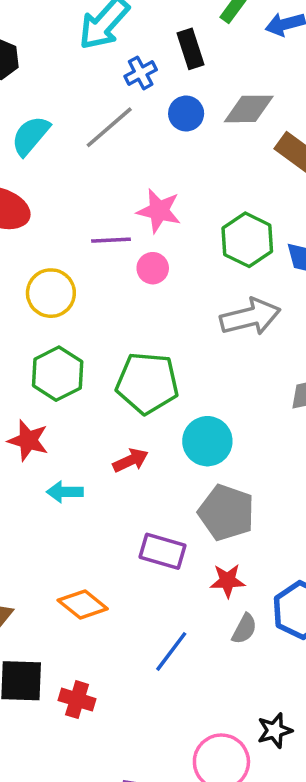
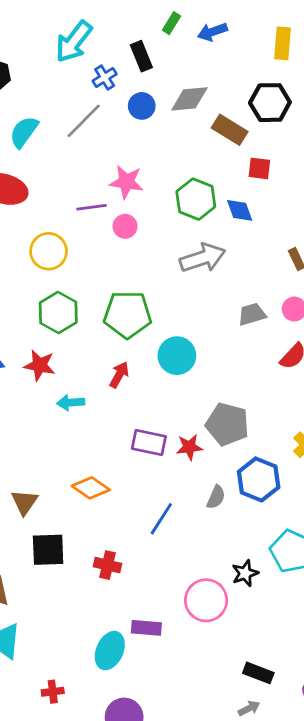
red arrow: (131, 460) -> (119, 375), turned -32
gray pentagon: (226, 513) -> (227, 424), moved
red star: (228, 581) -> (189, 447), moved
red cross: (77, 700) -> (108, 565), moved

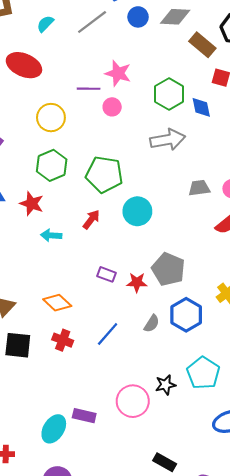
cyan semicircle: (24, 132) -> (45, 24), size x0.7
purple rectangle: (149, 442) -> (106, 274), size x0.7
red cross: (108, 565) -> (63, 340), moved

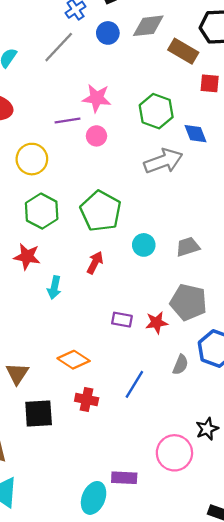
blue diamond: (201, 107) -> (195, 134), moved
green pentagon: (104, 174) -> (101, 211), turned 30
gray trapezoid: (199, 188) -> (188, 247), moved
cyan circle: (137, 211) -> (144, 245), size x0.7
cyan arrow: (51, 235) -> (54, 288), turned -72

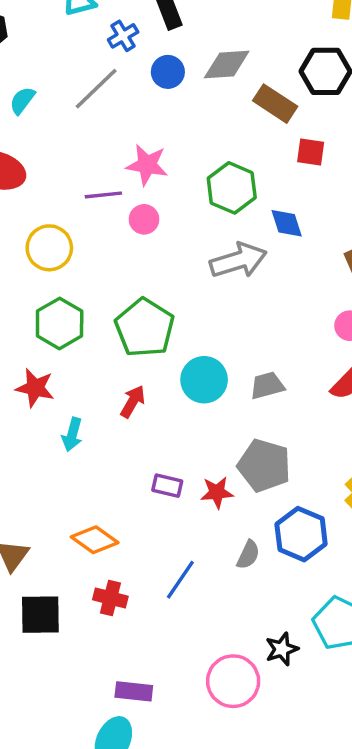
cyan circle: (144, 245) -> (204, 380), size x1.4
purple rectangle: (124, 478) -> (134, 691), moved

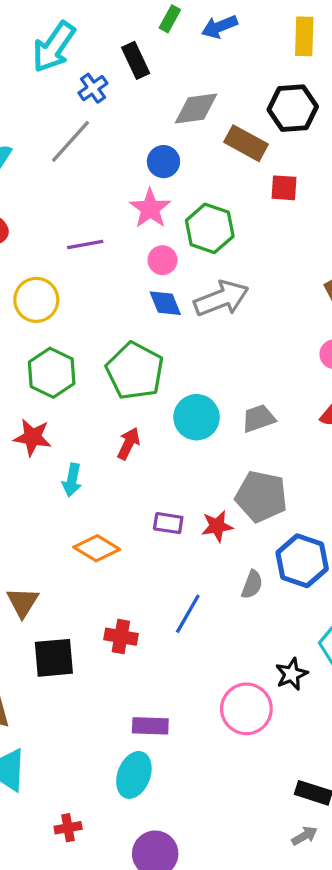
blue circle: (168, 72) -> (163, 162), moved
pink star: (147, 165) -> (150, 209), moved, turned 30
pink circle: (144, 219) -> (162, 260), moved
blue diamond: (287, 223) -> (165, 303), moved
orange diamond: (95, 540) -> (97, 548), moved

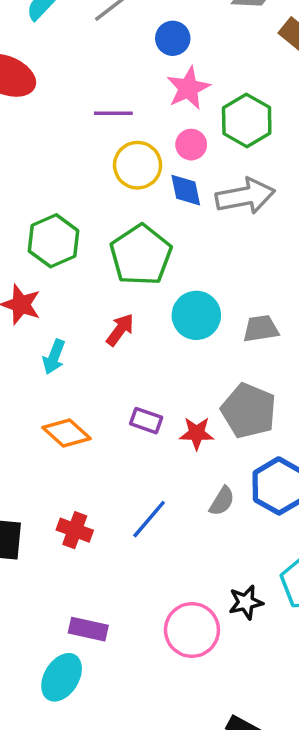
blue circle: (163, 162) -> (173, 38), moved
yellow circle: (36, 300) -> (138, 165), moved

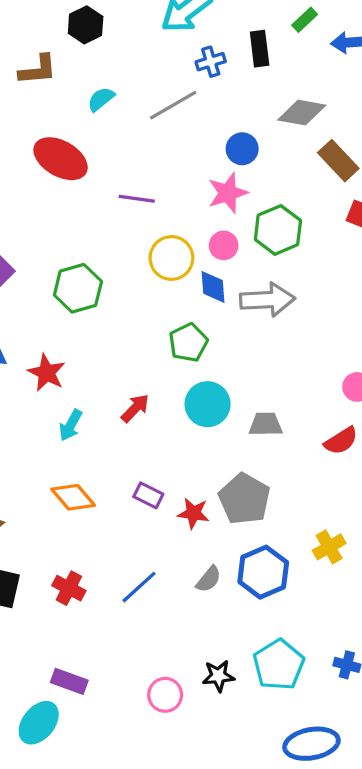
blue circle: (173, 38) -> (242, 149), moved
purple line: (113, 113) -> (137, 199), moved
green hexagon: (53, 241) -> (78, 288), moved
green pentagon: (141, 255) -> (188, 343), moved, size x0.7
pink circle: (192, 630) -> (165, 695), size x0.7

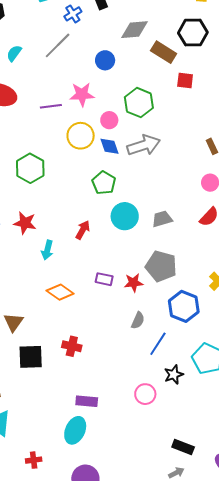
pink star: (228, 193) -> (82, 94), moved, turned 30
gray semicircle: (209, 579) -> (138, 320), moved
blue line: (139, 587) -> (158, 344), moved

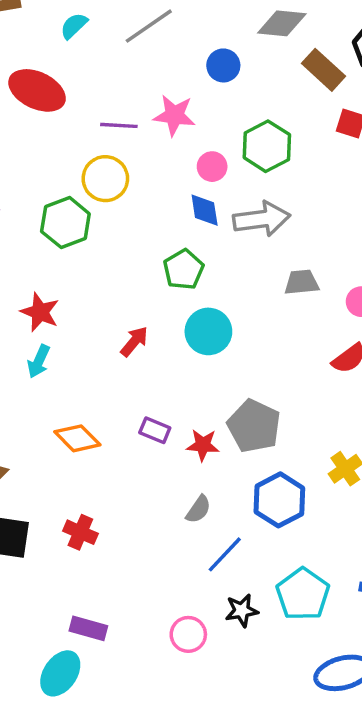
yellow circle: (81, 136) -> (105, 179), moved
gray trapezoid: (162, 219) -> (302, 282), moved
cyan arrow: (47, 250) -> (39, 361), moved

